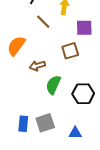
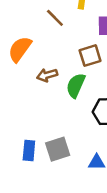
green semicircle: (53, 85) -> (76, 85), moved

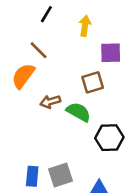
brown line: (55, 18) -> (39, 50), moved
green semicircle: (76, 85) -> (78, 112), turned 95

